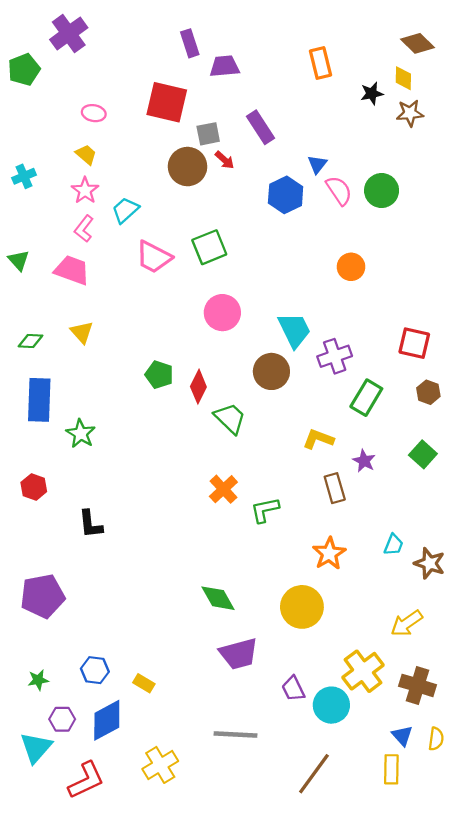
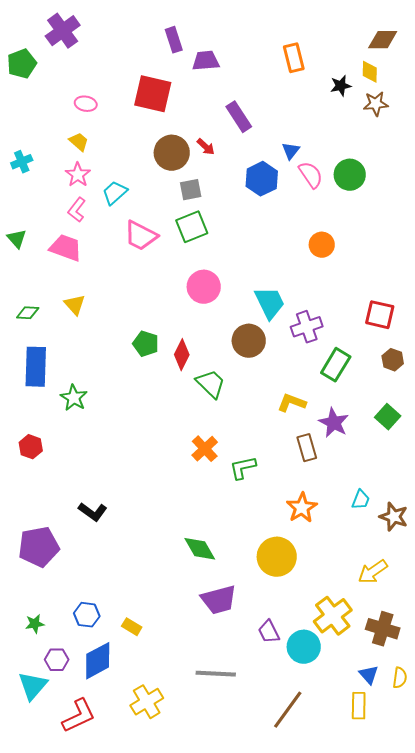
brown diamond: (418, 43) -> (383, 40), turned -44
gray square: (208, 134) -> (191, 190), moved
purple star: (364, 461) -> (334, 423), size x1.4
black L-shape: (90, 524) -> (93, 512), moved, turned -48

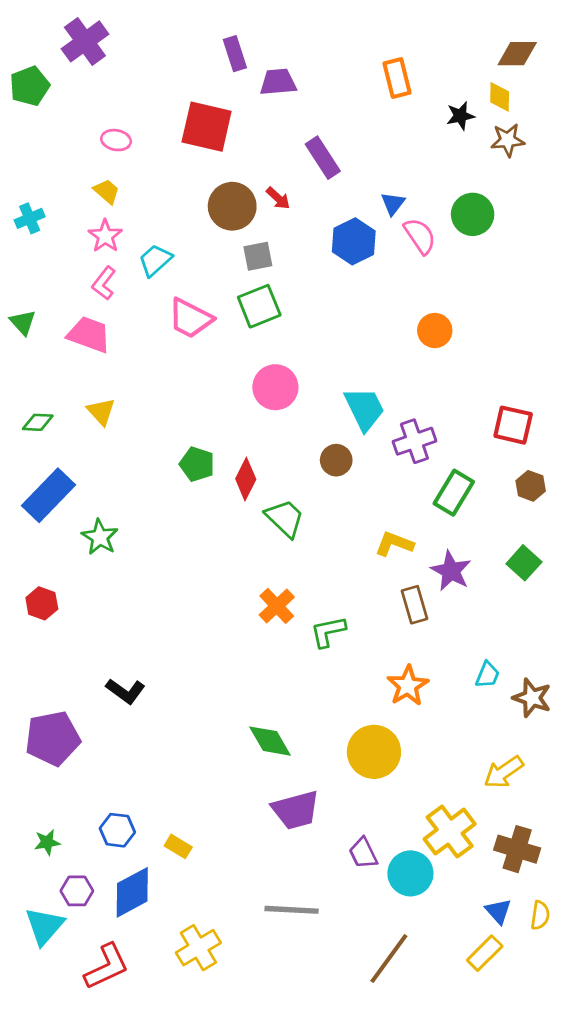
green circle: (350, 175) -> (473, 214), moved
brown circle: (249, 341) -> (336, 460), size x0.7
blue rectangle: (36, 367) -> (49, 495), turned 42
yellow rectangle: (359, 706) -> (485, 953), turned 44

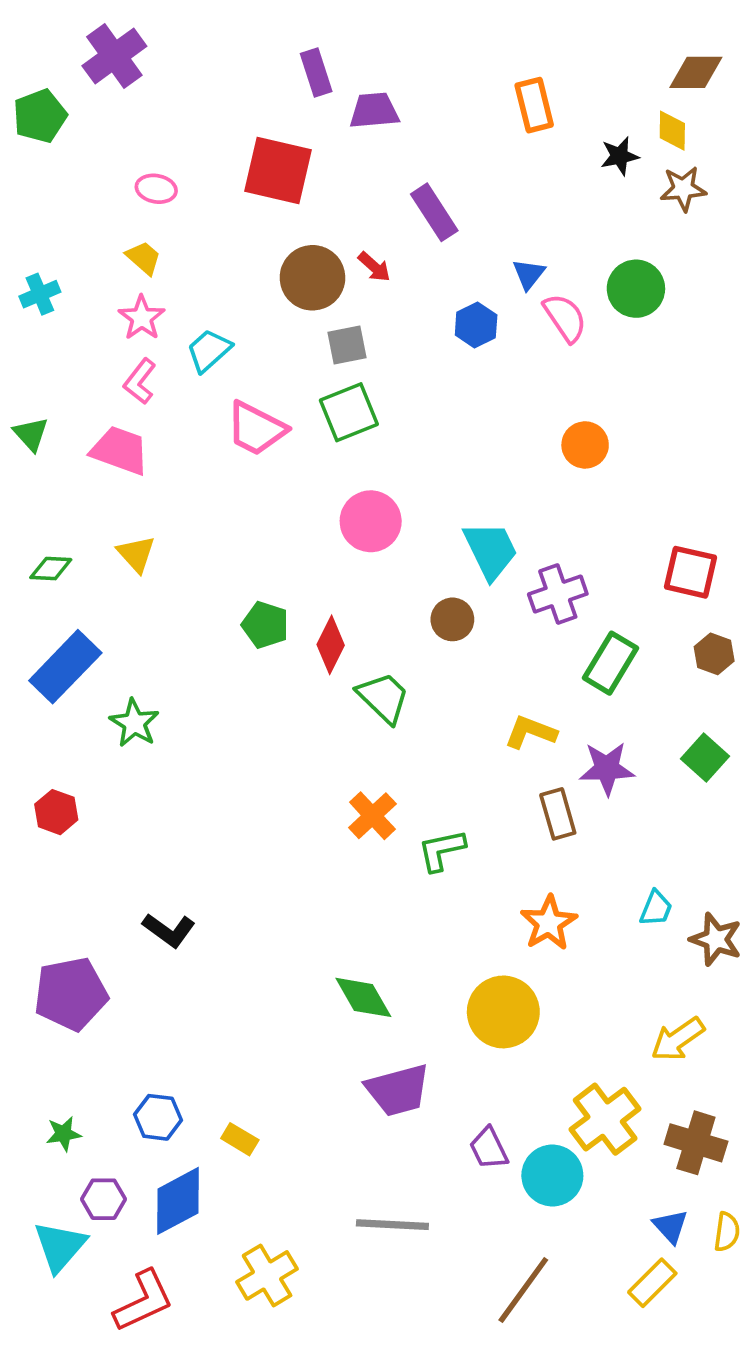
blue hexagon: (354, 241) -> (476, 325), size x0.7
purple star: (451, 571) -> (607, 768), turned -30

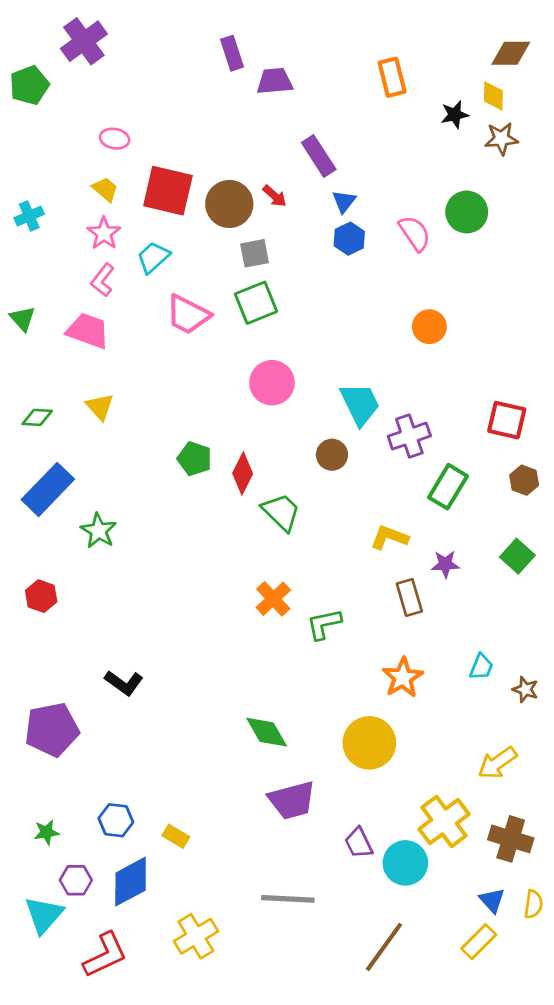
red square: (278, 171) -> (168, 191), moved
blue triangle: (529, 274) -> (344, 201), moved
purple star: (607, 768) -> (445, 564), size x0.7
brown star: (716, 939) -> (525, 689), size x0.7

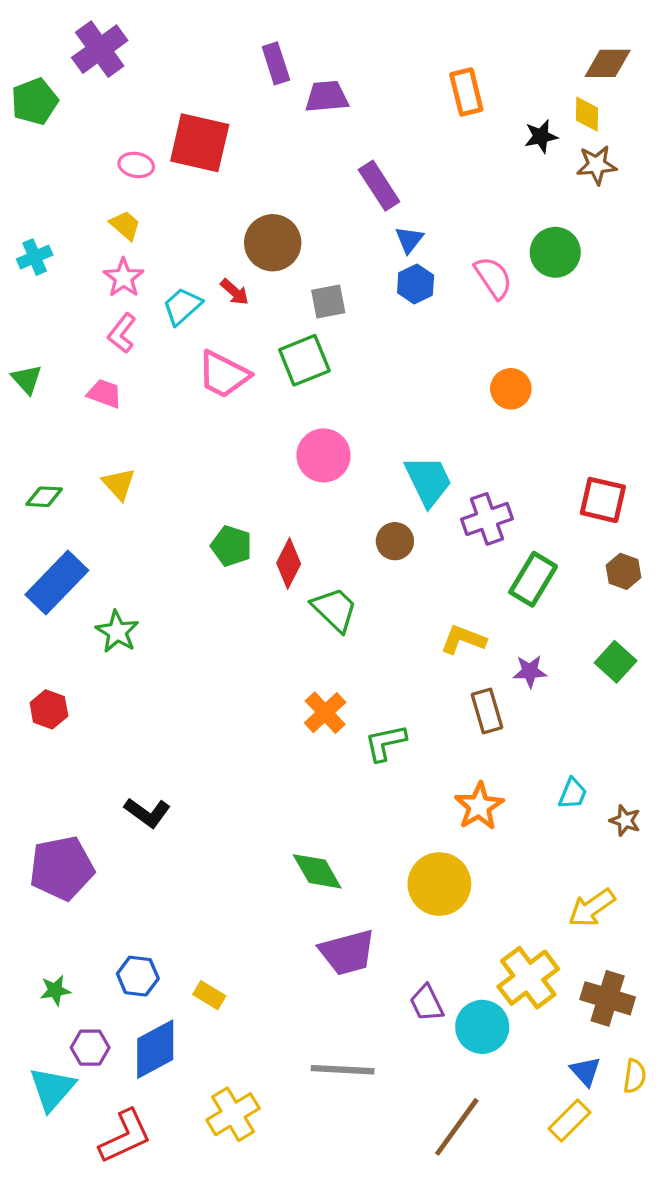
red square: (168, 191) -> (200, 143), moved
red arrow: (275, 196) -> (235, 292), moved
gray square: (255, 253) -> (328, 301), moved
pink trapezoid: (88, 331) -> (104, 394), size x0.7

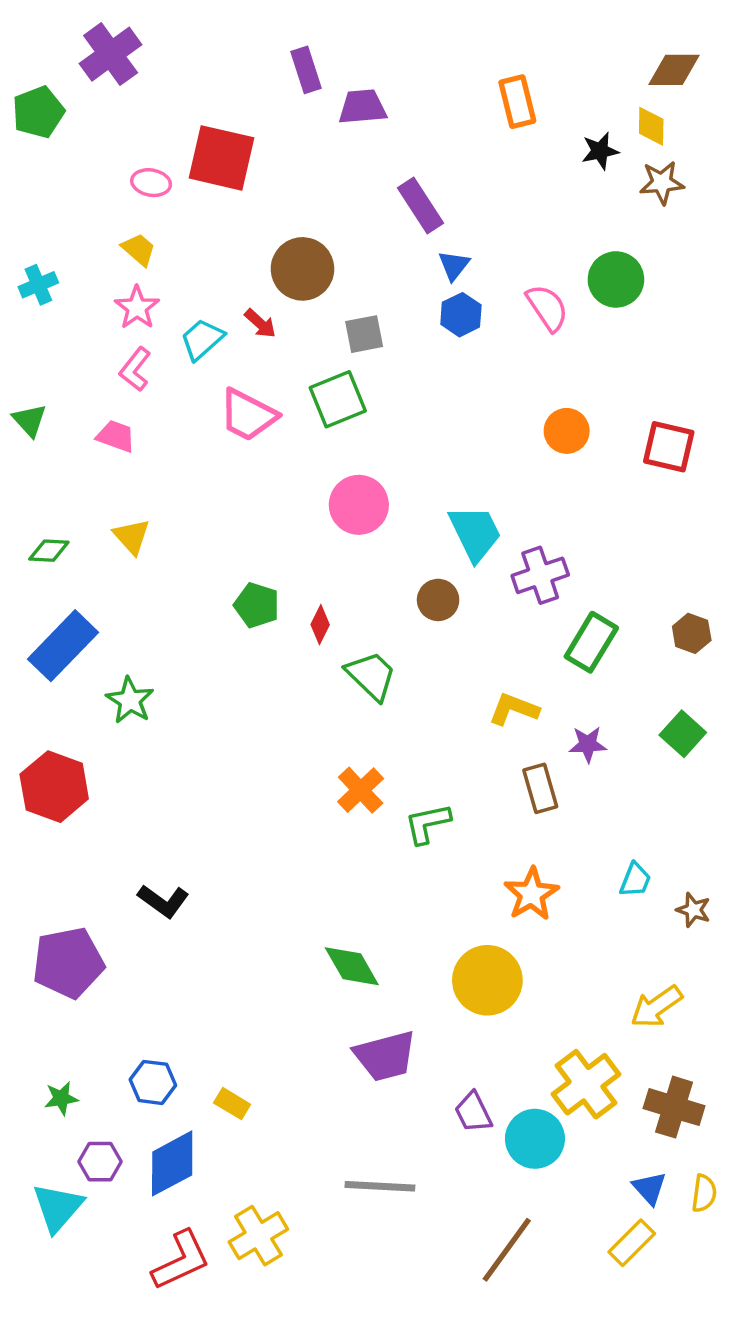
red square: (603, 500) -> (669, 447), moved
red diamond: (289, 563) -> (320, 625), size x0.7
red hexagon: (49, 709) -> (54, 787), size x1.6
red L-shape: (125, 1136) -> (181, 1260), moved

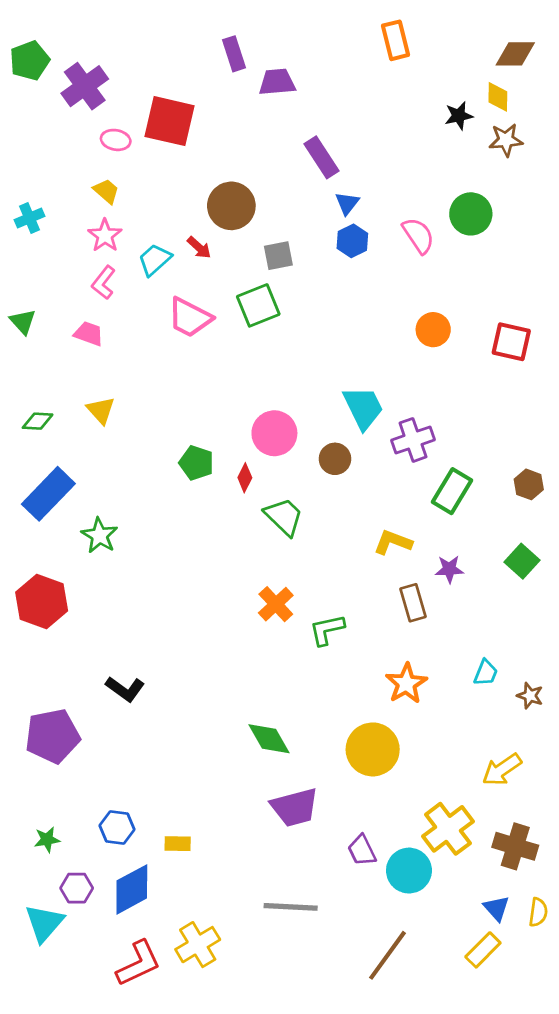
purple cross: (111, 54) -> (85, 86), moved
orange rectangle: (517, 102) -> (396, 40), moved
green pentagon: (38, 112) -> (30, 61), moved
pink circle: (359, 505) -> (274, 433), moved
yellow rectangle: (232, 1104) -> (178, 844), turned -30

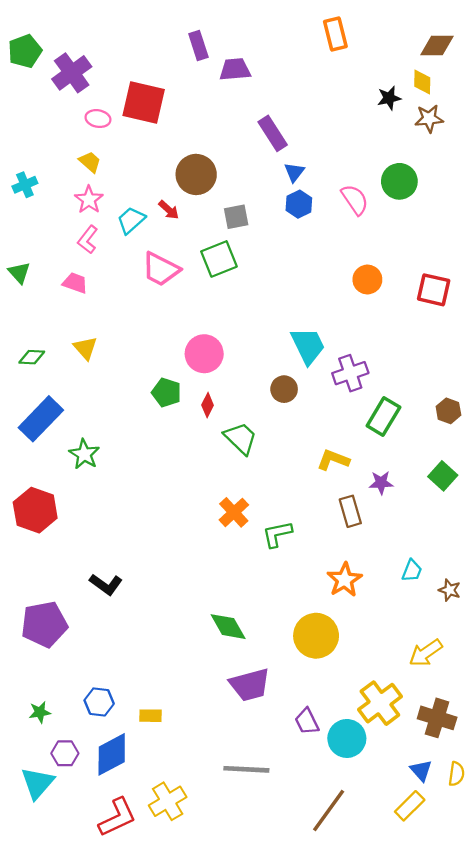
pink circle: (274, 433) -> (204, 354), moved

